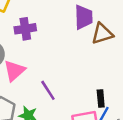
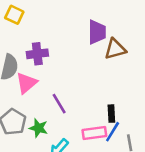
purple cross: (25, 29) -> (37, 54), moved

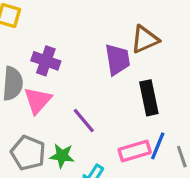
purple trapezoid: (97, 32) -> (117, 59), moved
purple cross: (37, 54) -> (46, 61), turned 35
black rectangle: (111, 114) -> (149, 98), moved, size x1.5

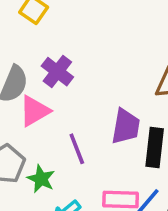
purple trapezoid: (117, 59) -> (126, 126), moved

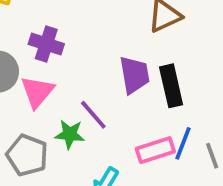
green star: (41, 179) -> (70, 134), moved

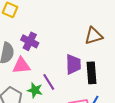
pink triangle: (37, 92) -> (21, 66), turned 36

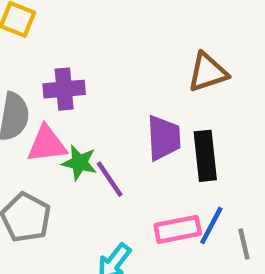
purple cross: (30, 41) -> (64, 89), turned -30
green star: (35, 90) -> (79, 163), moved

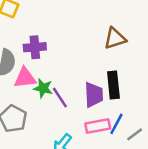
purple trapezoid: (164, 138) -> (94, 95), moved
gray line: (244, 244) -> (135, 134), turned 66

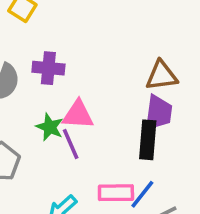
pink triangle: (25, 78) -> (78, 115), moved
purple trapezoid: (94, 95) -> (158, 113), moved

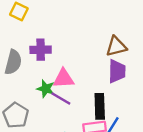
black rectangle: (148, 140) -> (100, 106), moved
purple line: (71, 144) -> (61, 98), turned -30

